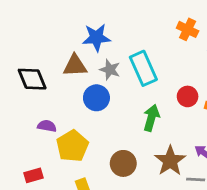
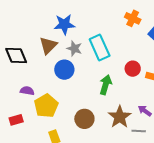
brown triangle: (75, 66) -> (48, 45), turned -42
red rectangle: (33, 175) -> (16, 120), moved

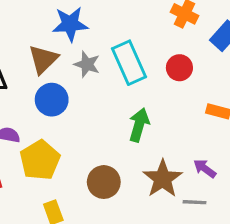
red circle: (133, 69) -> (179, 68), moved
blue circle: (64, 70) -> (52, 100), moved

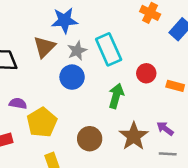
gray star: (87, 64) -> (77, 51), turned 30
red circle: (179, 68) -> (146, 73), moved
blue circle: (52, 100) -> (72, 77), moved
gray line: (195, 202) -> (168, 154), moved

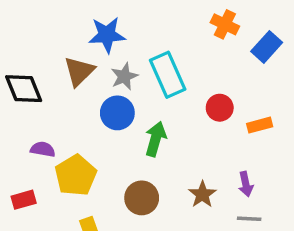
orange rectangle: (175, 86) -> (260, 125), turned -30
green arrow: (116, 96) -> (156, 139), moved
purple arrow: (165, 129) -> (246, 184), turned -138
brown star: (134, 136) -> (202, 194), size x0.7

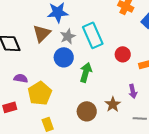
purple arrow: (246, 184) -> (133, 91), moved
brown circle: (142, 198) -> (87, 111), moved

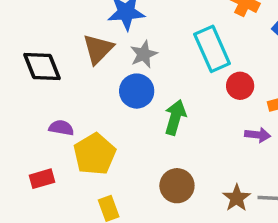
cyan rectangle: (93, 35) -> (212, 49), moved
purple arrow: (133, 91) -> (258, 135), moved, turned -72
brown star: (113, 104) -> (237, 198), moved

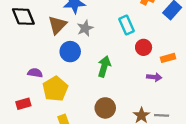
cyan rectangle: (212, 49) -> (127, 25), size x0.7
black diamond: (42, 66) -> (23, 17), moved
blue circle: (137, 91) -> (70, 52), moved

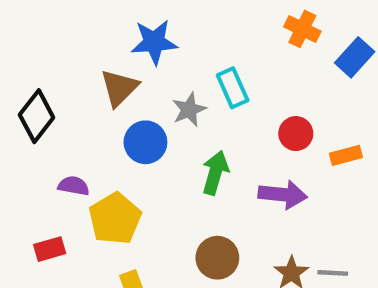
black diamond: (23, 17) -> (37, 116), moved, turned 60
cyan rectangle: (127, 25) -> (233, 88), moved
gray star: (85, 28) -> (189, 110), moved
purple arrow: (154, 77) -> (283, 195), moved, size x1.5

